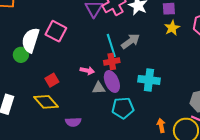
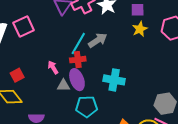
pink square: (56, 31) -> (24, 27), turned 35
cyan line: (111, 45) -> (78, 44), turned 45
pink arrow: (87, 71) -> (53, 67), turned -136

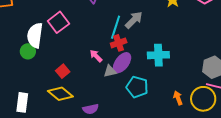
purple ellipse: (77, 80) -> (122, 63), turned 70
cyan pentagon: (87, 107) -> (137, 87), turned 30

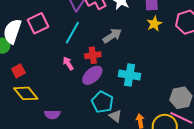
cyan line: (116, 27) -> (72, 33), moved
red square: (63, 71) -> (18, 71), moved
gray triangle: (110, 71) -> (115, 116), moved, turned 40

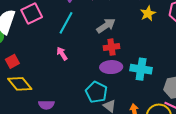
red cross: (93, 55) -> (112, 47), moved
purple ellipse: (92, 75) -> (111, 67), moved, turned 40
cyan cross: (129, 75) -> (141, 69), moved

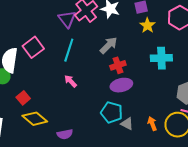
cyan cross: (141, 69) -> (161, 58), moved

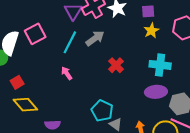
gray arrow: (109, 45) -> (95, 38), moved
red cross: (118, 65) -> (116, 65), turned -35
purple ellipse: (121, 85) -> (156, 92), moved

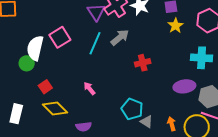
red cross: (116, 65) -> (143, 63), turned 35
cyan cross: (160, 65) -> (202, 58), moved
pink arrow: (67, 73) -> (89, 88), moved

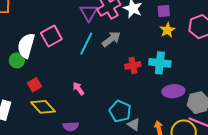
cyan cross: (202, 58) -> (160, 63), moved

